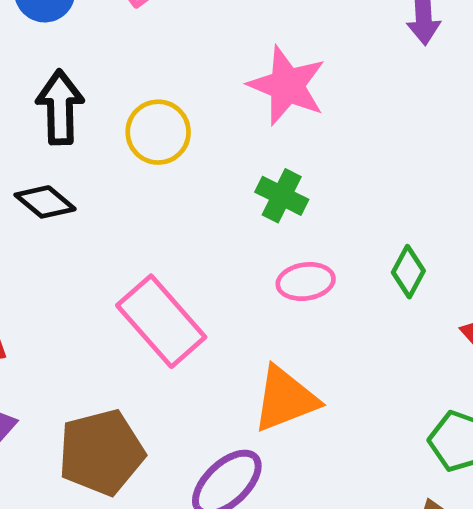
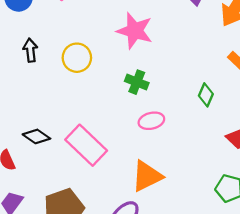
black arrow: (60, 107) -> (30, 50), size x0.7
black diamond: (45, 202) -> (36, 136), moved
green diamond: (408, 272) -> (206, 95), moved

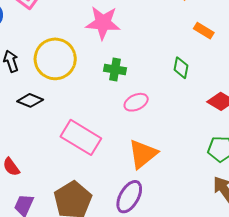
yellow circle: (77, 58) -> (55, 59), size x1.5
black diamond: (36, 136) -> (30, 100), moved

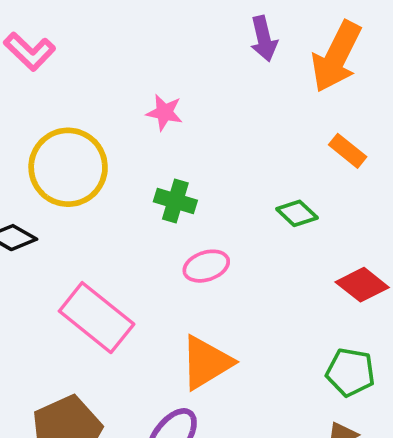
pink star: (103, 23) -> (164, 112), size x0.6
green diamond: (181, 68) -> (297, 213), turned -65

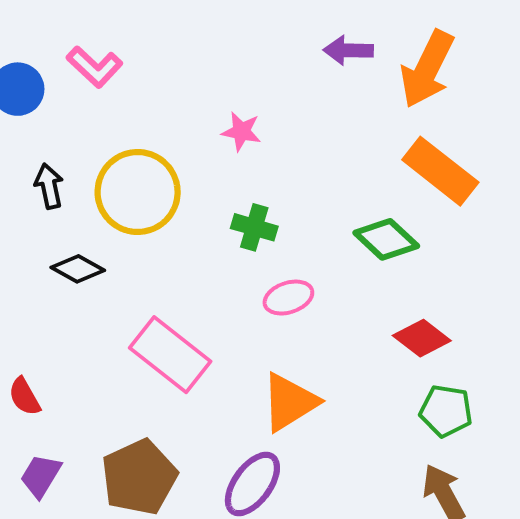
purple arrow: (264, 39) -> (348, 50), turned 105
orange rectangle: (348, 151) -> (440, 171), size x1.8
green diamond: (297, 213) -> (386, 239), size x1.4
red diamond: (362, 285) -> (422, 338), moved

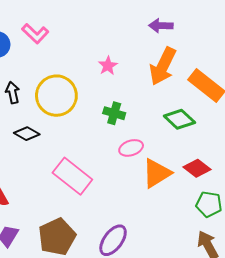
orange arrow: (427, 69) -> (163, 66), moved
pink star: (241, 132) -> (108, 66), turned 30
orange triangle: (289, 402) -> (157, 173), moved

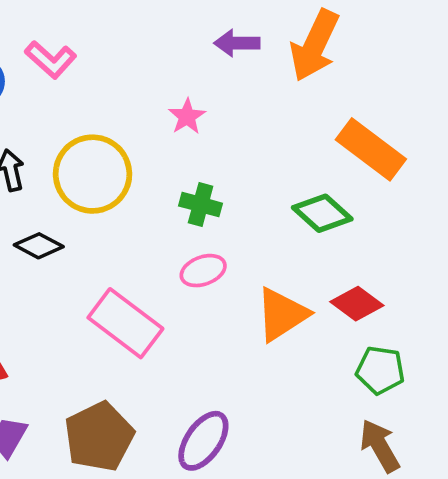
purple arrow: (161, 26) -> (237, 43), moved
orange arrow: (163, 66) -> (315, 45), moved
pink ellipse: (131, 148) -> (203, 271), moved

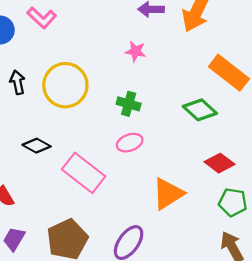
pink star: (187, 117) -> (136, 51), moved, turned -30
black diamond: (39, 246) -> (37, 146), moved
orange triangle: (282, 314) -> (168, 194), moved

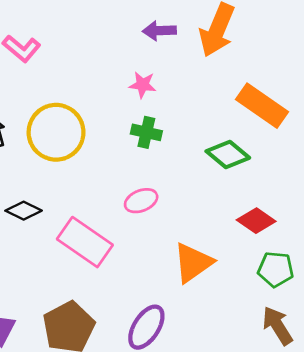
green cross: (129, 104) -> (146, 132), moved

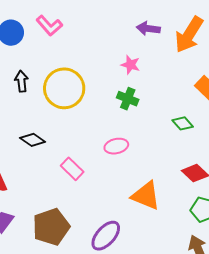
green diamond: (228, 155) -> (183, 123), size x0.7
pink rectangle: (85, 242) -> (72, 169), size x0.6
orange triangle: (193, 263) -> (146, 196), turned 48

